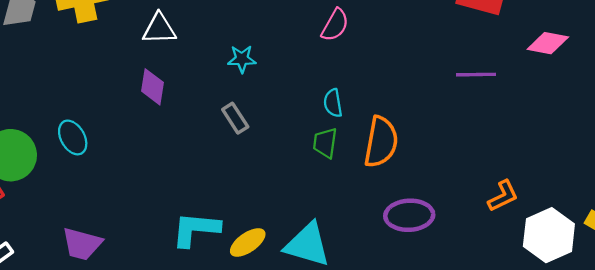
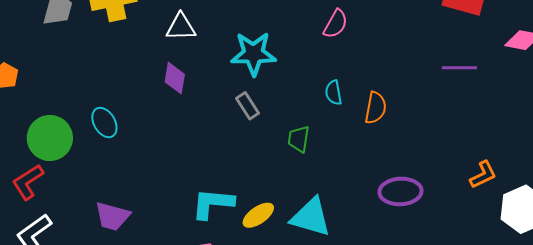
cyan star: (242, 59) -> (253, 54), size x1.8
orange semicircle: (381, 142) -> (376, 108), moved, size x0.7
green trapezoid: (325, 143) -> (299, 139), moved

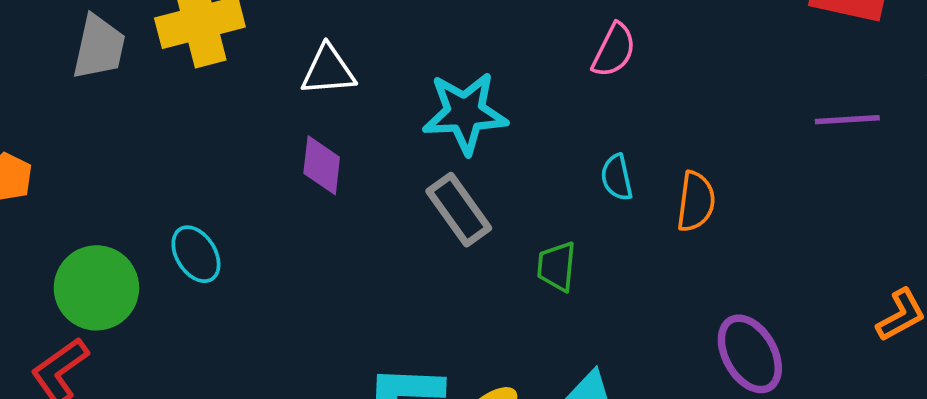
gray rectangle: (247, 106) -> (459, 210), size x1.4
purple ellipse: (400, 191) -> (750, 354), turned 66

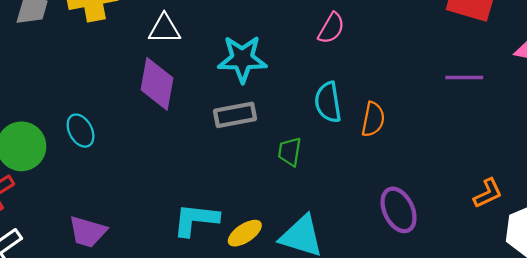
purple diamond: (322, 165) -> (157, 84), size x1.5
cyan semicircle: (617, 177) -> (328, 102), size x1.5
gray rectangle: (459, 210) -> (235, 115), turned -69

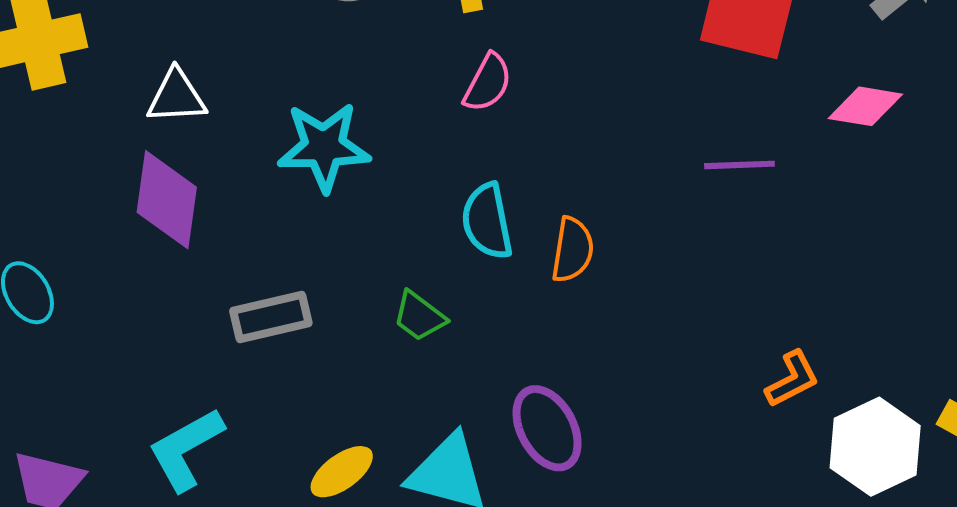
gray rectangle: (235, 115) -> (271, 317), moved
green trapezoid: (290, 152) -> (419, 316), turned -60
purple ellipse: (399, 210) -> (547, 428), moved
cyan L-shape: (196, 220) -> (186, 449), moved, turned -33

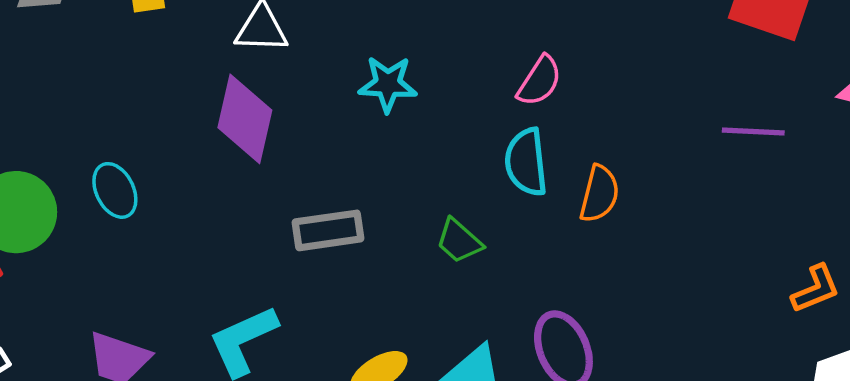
pink semicircle: (488, 83) -> (539, 81), moved
cyan star: (324, 147) -> (388, 84), size x0.7
orange L-shape: (792, 379) -> (816, 289), moved

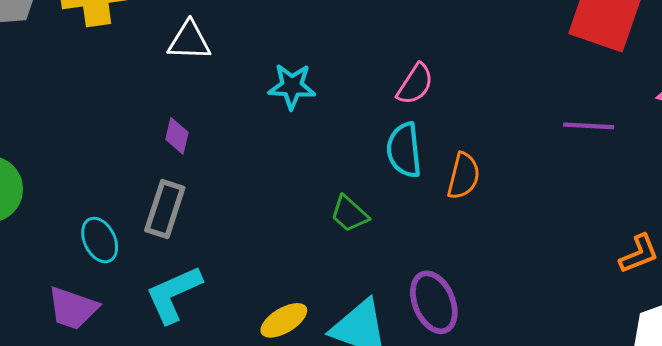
purple diamond: (245, 119) -> (177, 136), moved, size x0.5
cyan ellipse: (115, 190) -> (100, 240), moved
gray rectangle: (328, 230) -> (165, 209), moved, turned -64

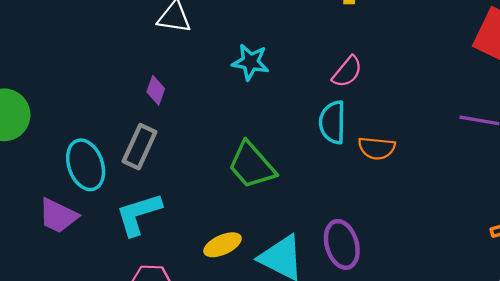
orange semicircle: (464, 176) -> (377, 148), turned 75
green trapezoid: (349, 214) -> (252, 165), moved, size x1.6
cyan ellipse: (100, 240) -> (86, 165), size x1.4

